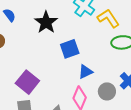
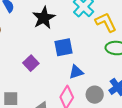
purple square: (27, 82) -> (31, 63), moved, size x0.7

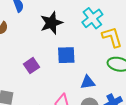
blue triangle: (76, 72) -> (88, 82), moved

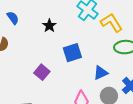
black star: (51, 23) -> (49, 26), size x0.6

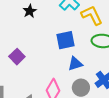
blue square: (72, 53) -> (66, 40), moved

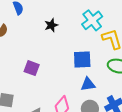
purple square: (17, 57) -> (32, 68), turned -35

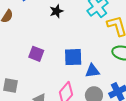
blue square: (82, 59) -> (73, 57), moved

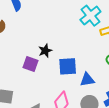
black star: (56, 11) -> (45, 51), moved

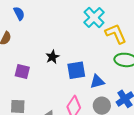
purple square: (31, 64) -> (22, 71), moved

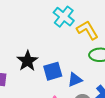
black star: (52, 57) -> (27, 61), size x1.5

